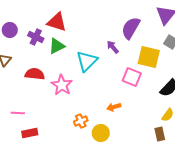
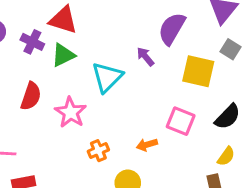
red semicircle: (35, 74) -> (31, 96), turned 102
pink square: (132, 77) -> (181, 121), moved
orange cross: (81, 121) -> (98, 151), moved

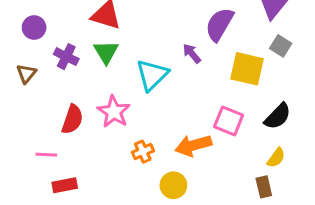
purple cross: (32, 42) -> (66, 57), moved
green triangle: (63, 55) -> (106, 52), turned -35
red semicircle: (31, 96) -> (72, 119), moved
orange arrow: (147, 145) -> (193, 145), size x1.6

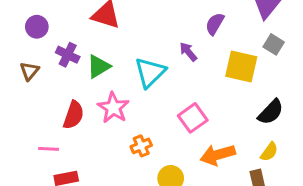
purple semicircle: (219, 24) -> (215, 24), size x0.7
green triangle: (106, 52) -> (99, 66), moved, turned 30
pink square: (229, 121) -> (193, 118), moved, turned 32
orange arrow: (193, 145) -> (218, 155), moved

